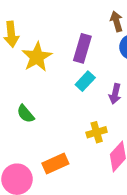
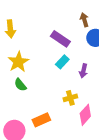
purple rectangle: (82, 48) -> (60, 39), turned -72
yellow star: (37, 57) -> (18, 62), moved

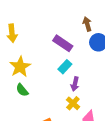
purple arrow: (83, 71) -> (75, 84), moved
yellow cross: (70, 98) -> (73, 103), turned -32

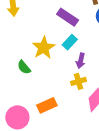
yellow star: (20, 67) -> (44, 48), moved
yellow cross: (73, 103) -> (78, 81), turned 32

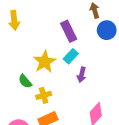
purple rectangle: (68, 17) -> (69, 31), turned 30
yellow cross: (78, 81) -> (44, 95), moved

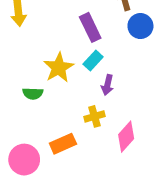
green semicircle: (25, 81) -> (33, 93), turned -48
yellow cross: (44, 95) -> (95, 116), moved

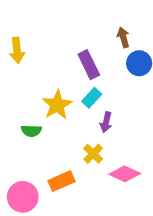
yellow cross: (95, 116) -> (93, 154), turned -30
pink diamond: (126, 137) -> (125, 174), turned 72

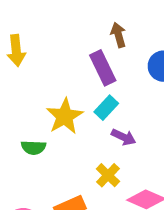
brown arrow: (123, 37) -> (118, 35), moved
purple arrow: (106, 122) -> (124, 137), turned -78

